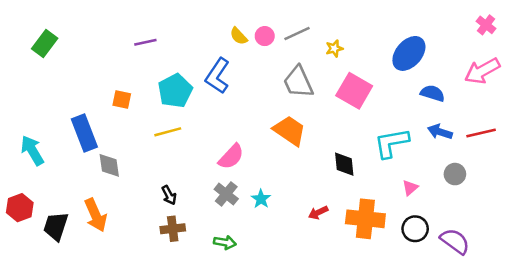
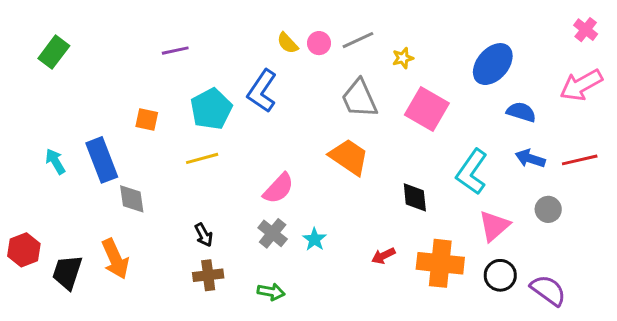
cyan L-shape: (392, 143) -> (472, 172), turned -45
cyan arrow: (32, 150) -> (55, 161), moved, size x0.7
pink triangle: (410, 188) -> (494, 226), size x1.6

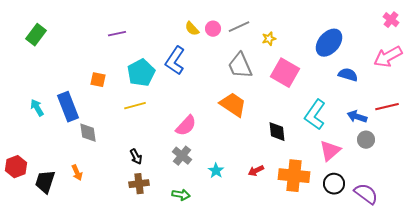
blue arrow: (530, 158) -> (357, 117), moved
cyan star: (314, 239) -> (216, 171), moved
orange arrow: (115, 259) -> (77, 173), size x0.6

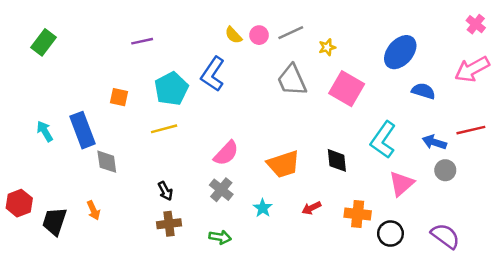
orange trapezoid: (233, 105) -> (283, 164), moved, turned 128
orange cross: (294, 176) -> (358, 214), size x0.7
black circle: (334, 184) -> (391, 234), moved

